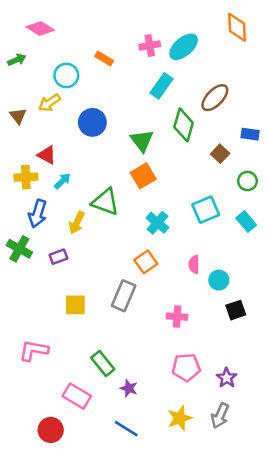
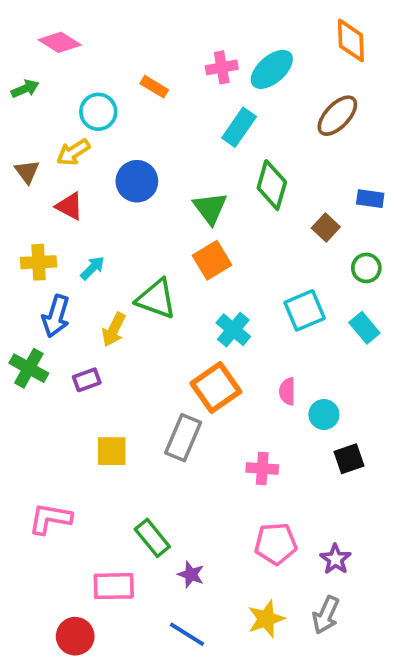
brown ellipse: (215, 98) -> (337, 116), moved
red triangle: (47, 155) -> (69, 206), moved
orange square: (146, 262) -> (216, 388), size x1.4
pink rectangle: (77, 396) -> (114, 586), turned -32

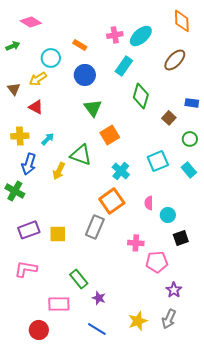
blue circle: (137, 181) -> (85, 75), moved
green triangle: (210, 208) -> (93, 108), moved
purple rectangle: (87, 380) -> (29, 230), moved, size x1.5
pink pentagon: (276, 544) -> (157, 262), moved

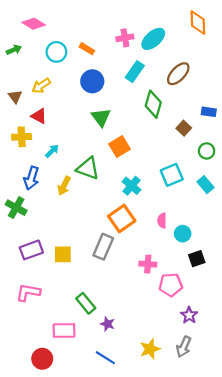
cyan circle: (51, 58) -> (56, 52), moved
brown ellipse: (175, 60) -> (178, 74), moved
yellow cross: (20, 136) -> (22, 137), moved

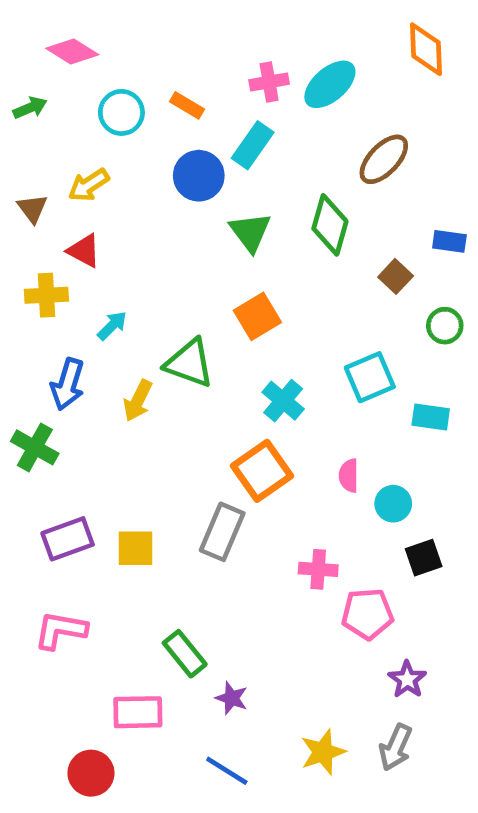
cyan rectangle: (135, 72) -> (253, 145), moved
green triangle: (101, 117) -> (250, 232), moved
cyan rectangle: (205, 185) -> (431, 417), moved, turned -42

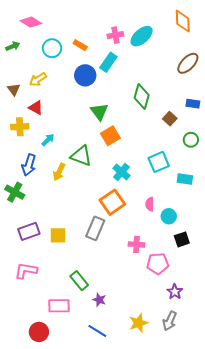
brown ellipse: (384, 159) -> (188, 63), moved
green triangle: (250, 232) -> (99, 112), moved

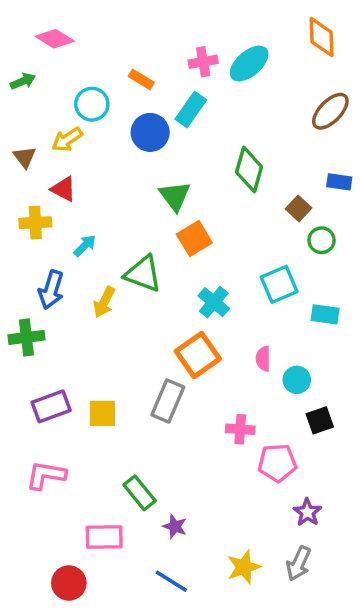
cyan circle: (52, 48) -> (92, 104), moved
green circle: (191, 140) -> (322, 240), moved
green cross: (15, 192) -> (26, 337), turned -36

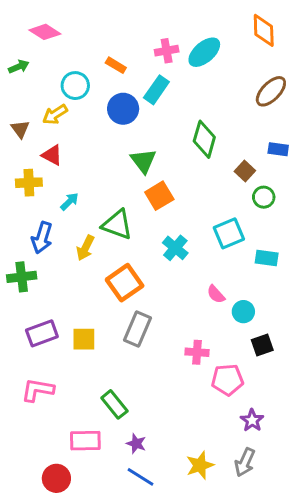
orange square: (198, 355) -> (125, 283), moved
pink semicircle: (263, 359) -> (216, 294), turned -42
purple star: (175, 526) -> (136, 444), moved

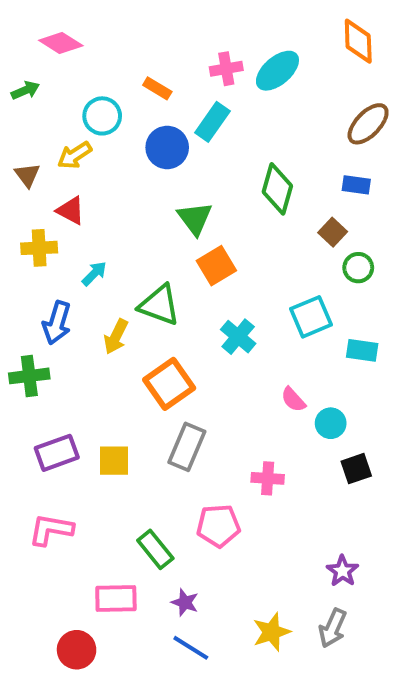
blue rectangle: (278, 149) -> (356, 185), moved
pink pentagon: (227, 380) -> (218, 526), moved

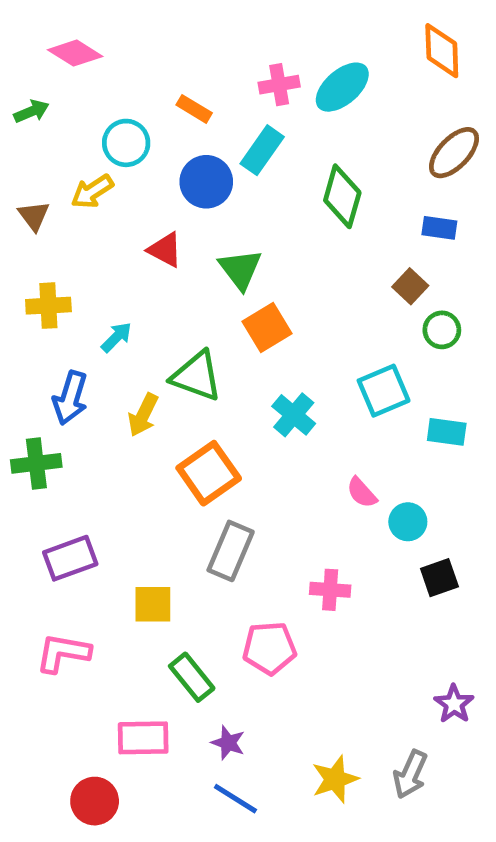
green diamond: (277, 189) -> (342, 196), moved
red triangle: (71, 210) -> (165, 250), moved
yellow square: (114, 461) -> (153, 604), moved
purple star: (342, 571) -> (454, 704), moved

